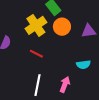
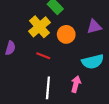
orange circle: (62, 27) -> (66, 34), moved
cyan semicircle: (83, 65) -> (93, 62), size x1.5

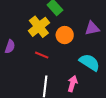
cyan semicircle: (93, 62) -> (90, 62), turned -135

